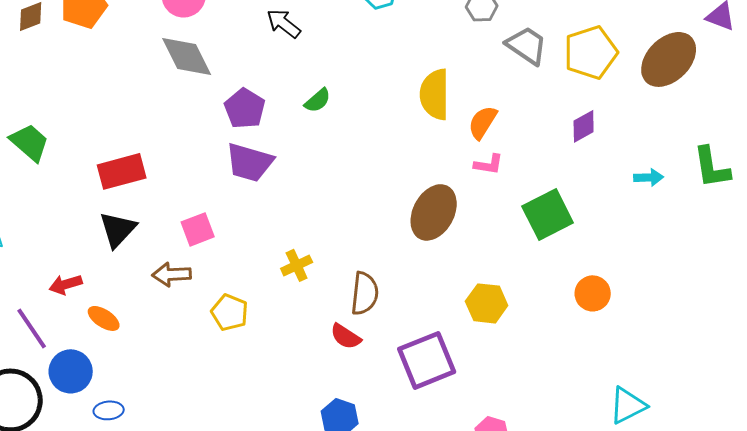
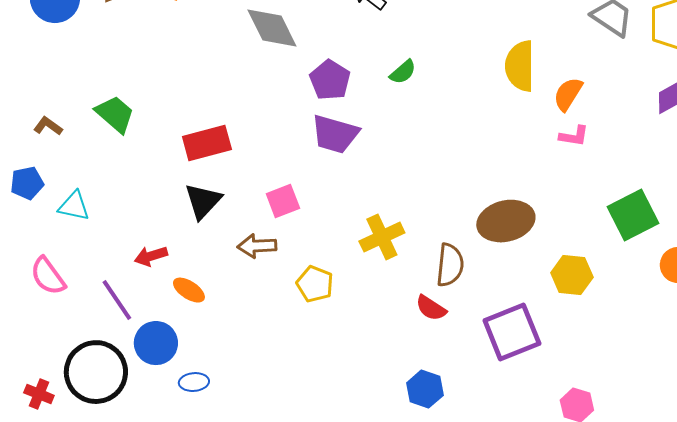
brown ellipse: (434, 212) -> (506, 221), moved, turned 48
green square: (548, 214) -> (633, 215), moved
yellow cross: (297, 265) -> (382, 237), size x1.4

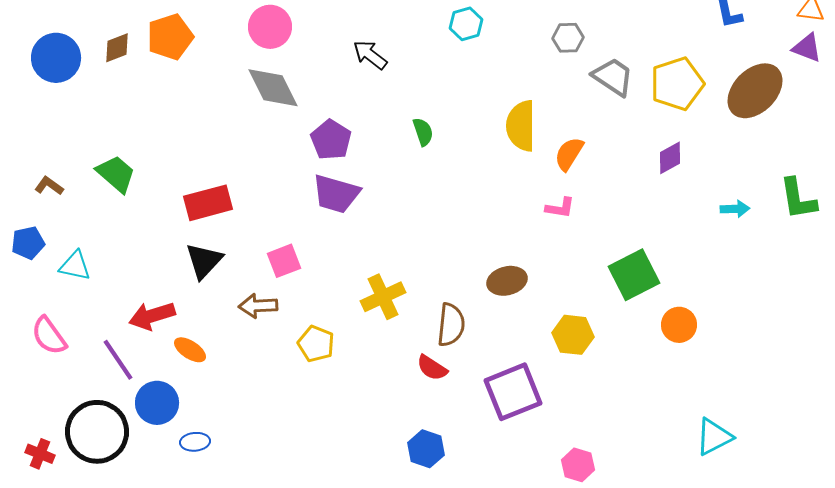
green semicircle: (403, 72) -> (423, 132), moved, turned -68
pink L-shape: (574, 136) -> (560, 208), moved
brown ellipse: (506, 221) -> (507, 281), size x0.7
red arrow: (151, 256) -> (152, 316), size x1.4

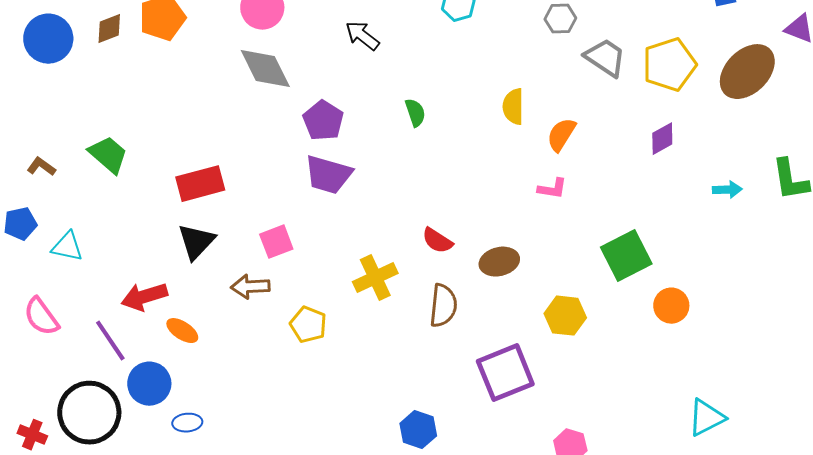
yellow semicircle: (521, 126) -> (513, 107), size x0.7
red semicircle: (432, 368) -> (437, 241), moved

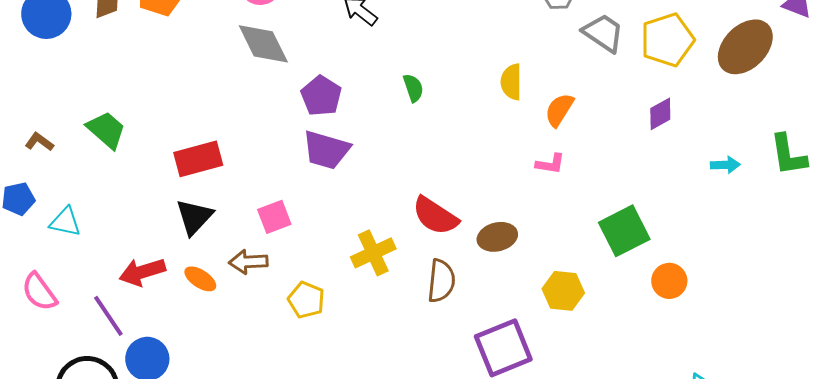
red semicircle: (437, 241) -> (435, 216), size x1.5
orange ellipse: (182, 331) -> (200, 279), moved

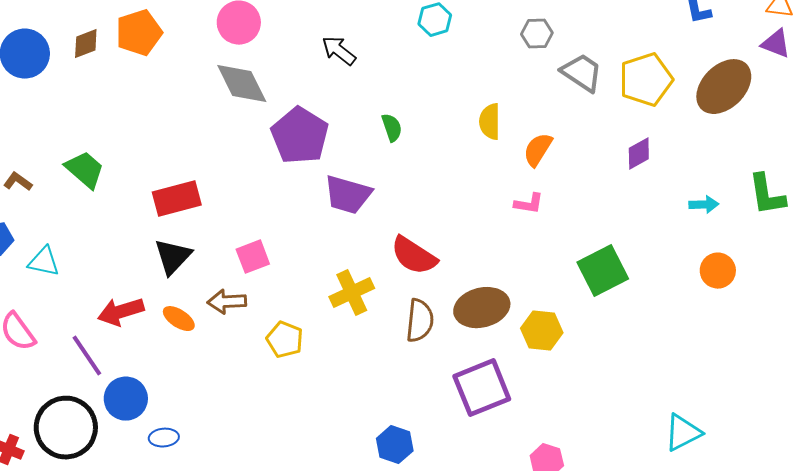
purple pentagon: (321, 96) -> (300, 136), size x1.4
purple trapezoid: (326, 150) -> (348, 195), moved
brown ellipse: (497, 237) -> (482, 308), moved, size x1.4
orange circle: (669, 281) -> (718, 271), moved

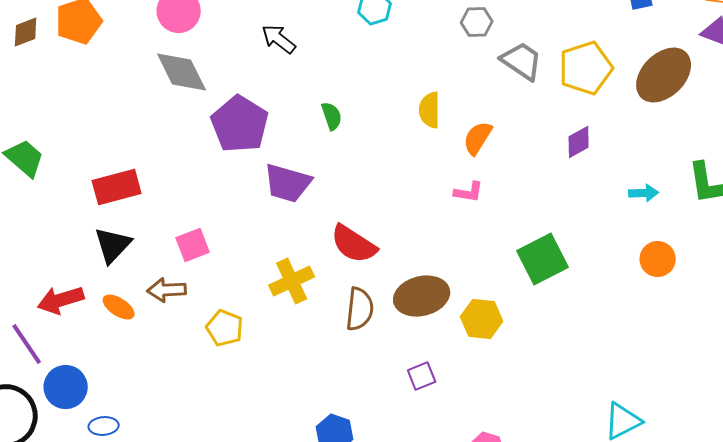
purple square: (482, 388) -> (422, 376), size x0.5

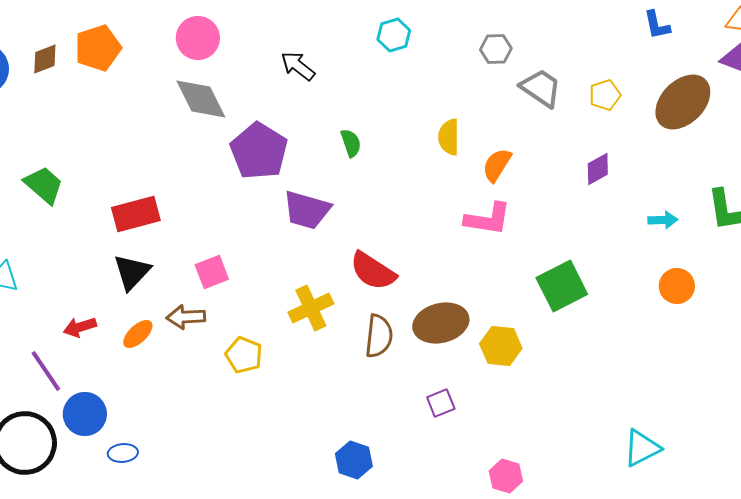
yellow pentagon: (586, 68) -> (605, 95), size x0.6
pink L-shape: (469, 192) -> (488, 219), size x1.6
red arrow: (61, 300) -> (80, 327), size x0.7
orange ellipse: (119, 307) -> (138, 334), turned -76

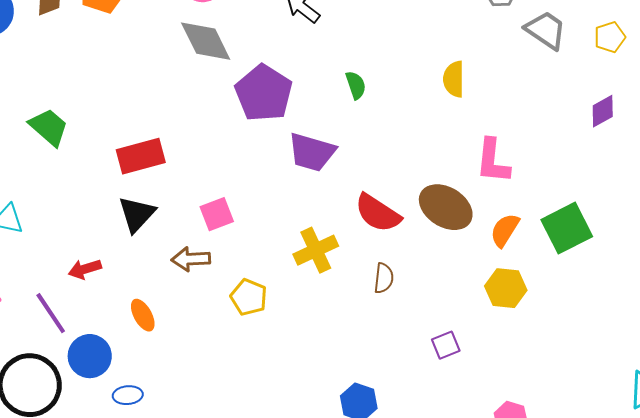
orange semicircle: (497, 165) -> (505, 230), moved
pink L-shape: (488, 219) -> (493, 161), turned 87
brown ellipse: (441, 323) -> (446, 207), moved, turned 46
orange ellipse: (138, 334) -> (143, 315), moved, turned -76
brown semicircle: (379, 336) -> (384, 278), size x0.7

